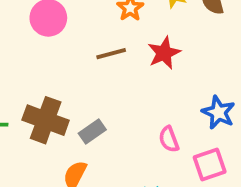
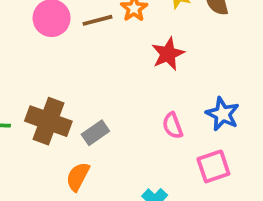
brown line: (111, 54) -> (97, 20), moved
pink semicircle: (169, 139) -> (173, 126), moved

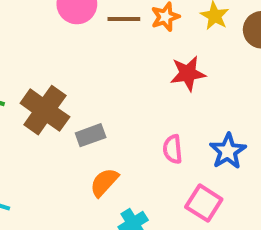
pink square: (213, 166) -> (204, 203), turned 36
orange semicircle: (78, 177) -> (104, 182), moved

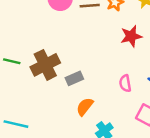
brown cross: (45, 110) -> (45, 65), turned 32

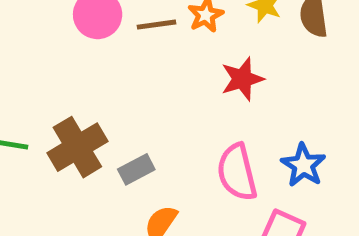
pink semicircle: (125, 83) -> (237, 172), size x1.6

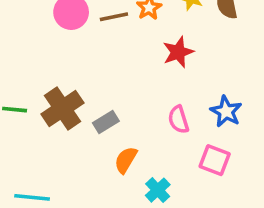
pink semicircle: (237, 172) -> (179, 120), size x0.7

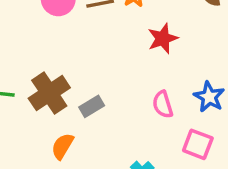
orange semicircle: (126, 160) -> (62, 146), moved

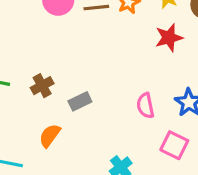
red star: (163, 39) -> (169, 38), moved
brown cross: (49, 93) -> (42, 86), size x0.6

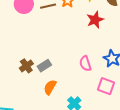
brown cross: (42, 86) -> (26, 66), moved
orange semicircle: (50, 136) -> (50, 87), moved

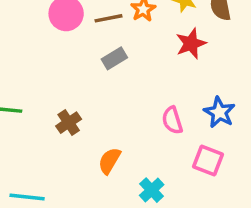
gray rectangle: (44, 66) -> (114, 58), moved

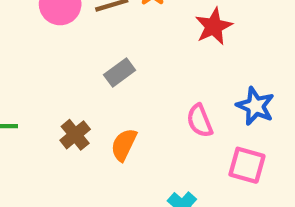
gray rectangle: (114, 58) -> (120, 72), moved
orange semicircle: (109, 161) -> (124, 145), moved

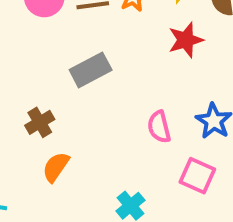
gray rectangle: (120, 72) -> (91, 70), size x1.4
orange semicircle: (124, 145) -> (56, 167), moved

